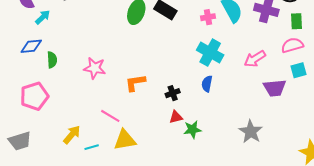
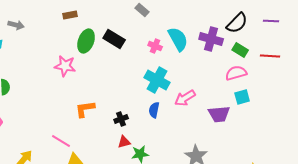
pink cross: (208, 17) -> (155, 46), turned 32
green rectangle: (296, 21) -> (240, 50), turned -56
pink arrow: (255, 59) -> (185, 98), moved
pink star: (95, 68) -> (65, 66), moved

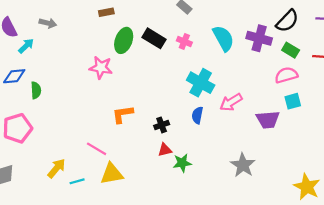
pink cross: (155, 46) -> (184, 42), moved

